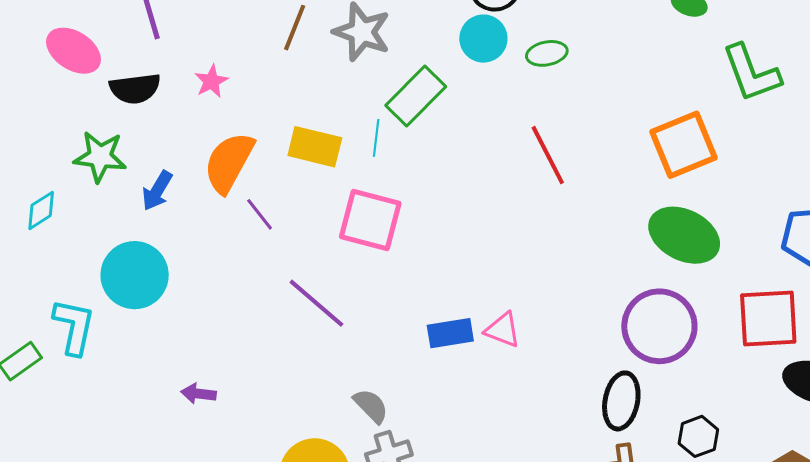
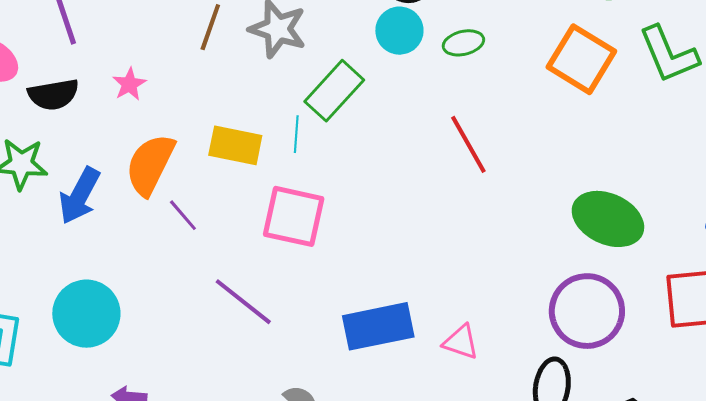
orange square: (683, 145) -> (581, 59), moved, turned -34
blue arrow: (157, 191) -> (80, 196), size x1.4
cyan circle: (135, 275) -> (86, 314), moved
pink triangle: (503, 330) -> (461, 342), moved
blue rectangle: (450, 333) -> (378, 326), size x1.5

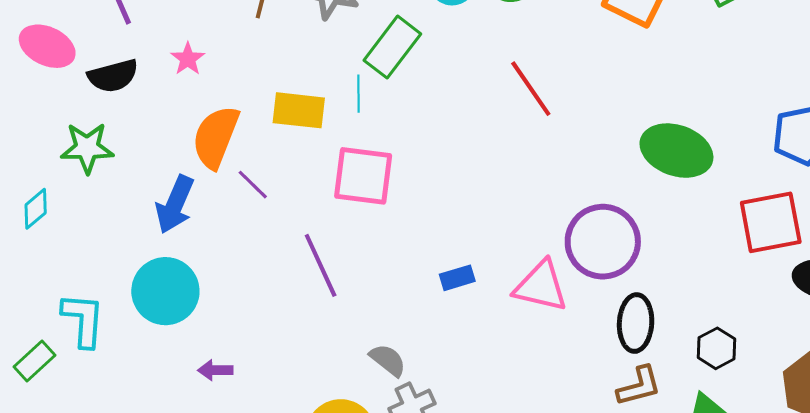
blue arrow: (80, 196) -> (175, 204), moved
purple line: (243, 302) -> (321, 265), turned 32
purple circle: (587, 311) -> (603, 242), moved
blue rectangle: (378, 326) -> (457, 278), size x0.5
pink triangle: (461, 342) -> (541, 286), size x1.5

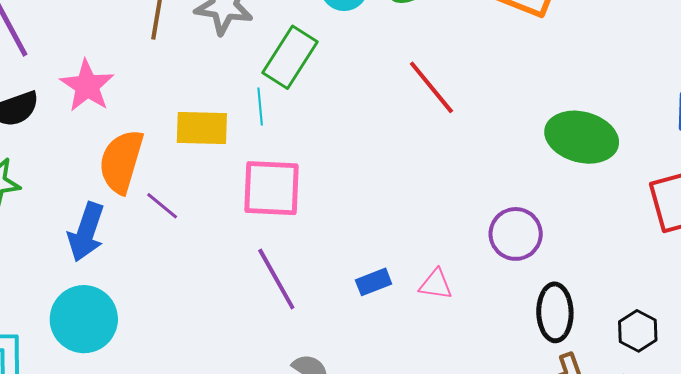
pink star: (188, 59) -> (87, 86), size x1.6
purple circle: (603, 242) -> (516, 234), size x0.7
purple line: (321, 265) -> (276, 279), moved
pink triangle: (541, 286) -> (436, 284), moved, size x0.6

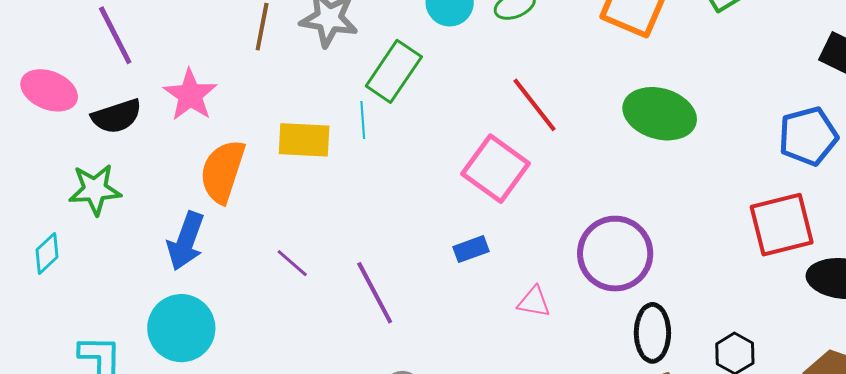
green ellipse: (582, 137) -> (660, 114), moved
pink square: (271, 188) -> (496, 169), moved, turned 32
purple line: (162, 206) -> (292, 263), moved
purple circle: (516, 234) -> (615, 254), size x1.4
blue rectangle: (374, 282) -> (471, 249), moved

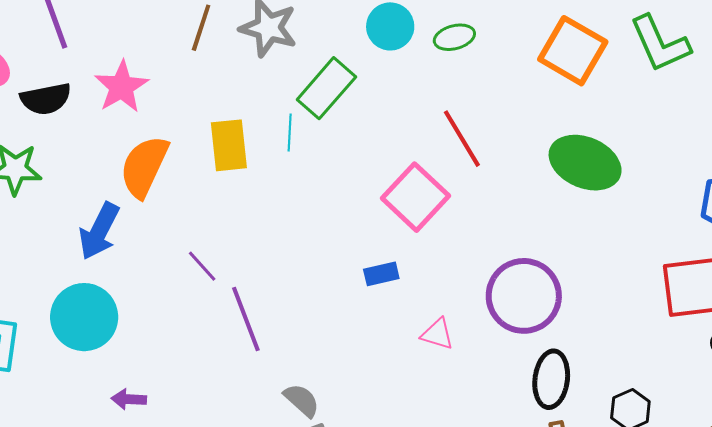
yellow rectangle: (304, 140) -> (229, 145), turned 74
purple line: (375, 293) -> (246, 319), moved

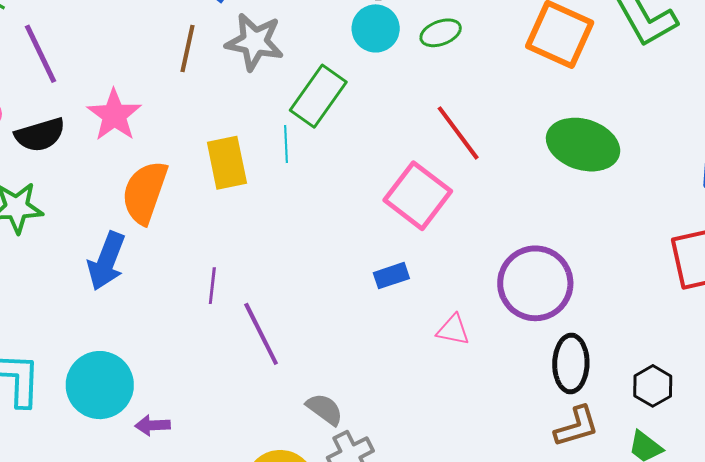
purple line: (202, 266) -> (212, 286), turned 54
cyan circle: (84, 317) -> (100, 385), moved

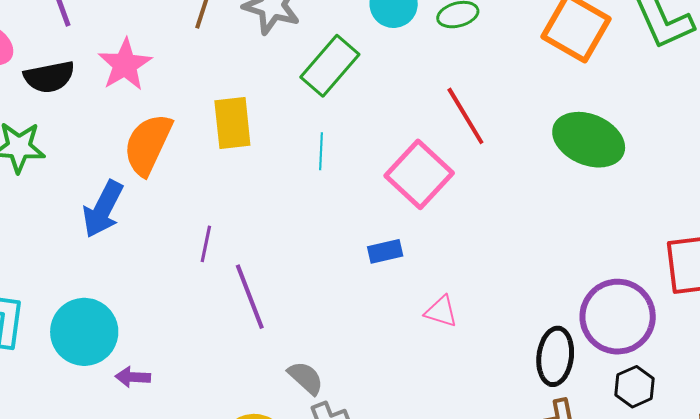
cyan line: (286, 144) -> (321, 151), moved
purple circle: (535, 283) -> (618, 317), moved

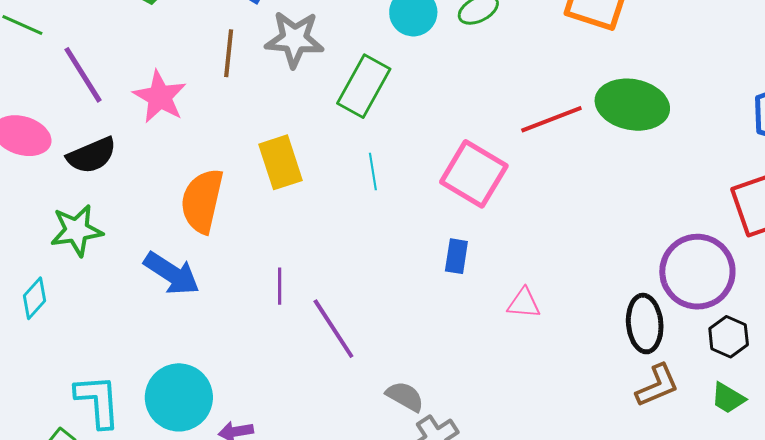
pink star: (125, 65) -> (160, 97), moved
red line: (465, 116) -> (551, 119), moved, turned -68
blue arrow: (103, 209) -> (172, 274), turned -72
blue rectangle: (385, 251) -> (456, 256), turned -56

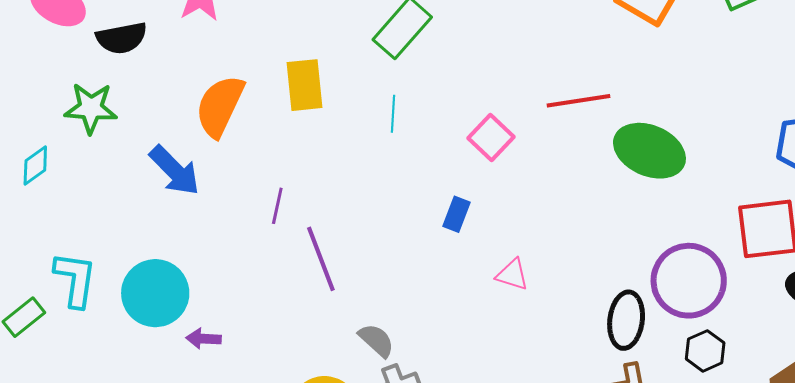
green ellipse: (632, 105) -> (649, 151), moved
pink square: (474, 174) -> (491, 138), size x0.7

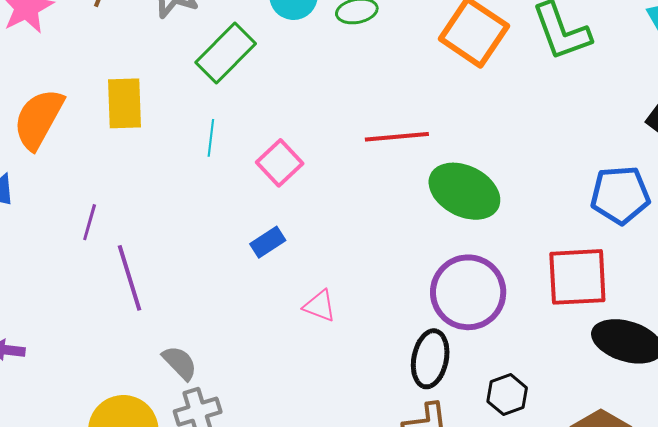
pink square: (491, 138) -> (280, 163), moved
blue rectangle: (457, 214) -> (268, 242), turned 32
purple circle: (689, 281) -> (468, 292), moved

